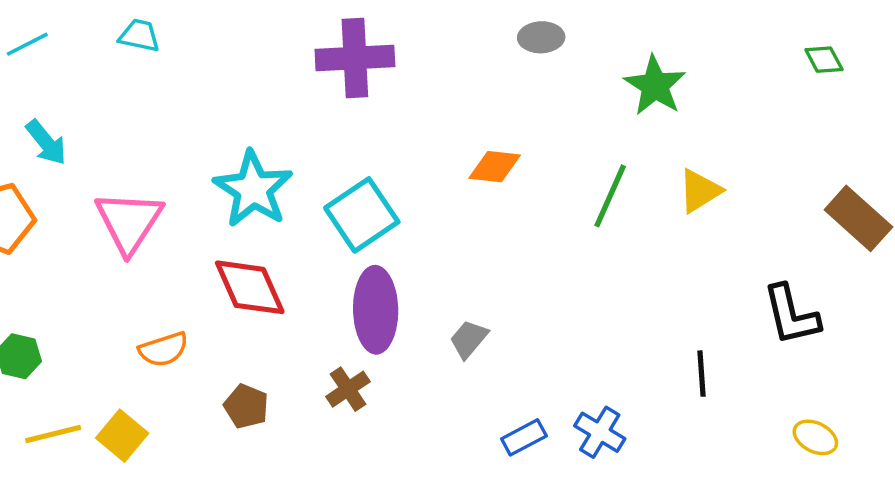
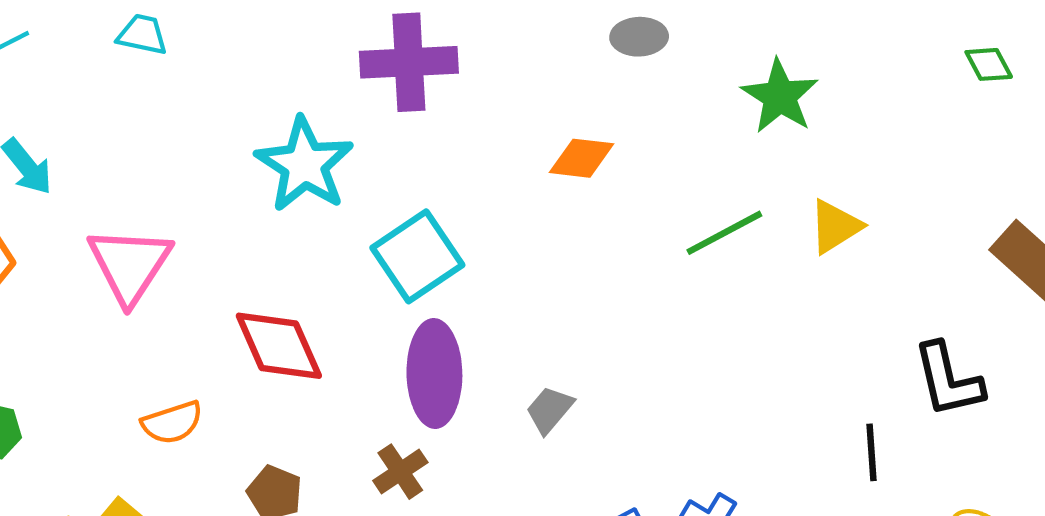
orange diamond: (495, 167) -> (582, 158), moved
cyan star: (253, 189) -> (304, 165), moved
green line: (610, 196) -> (724, 233), turned 38
black line: (702, 374) -> (871, 452), moved

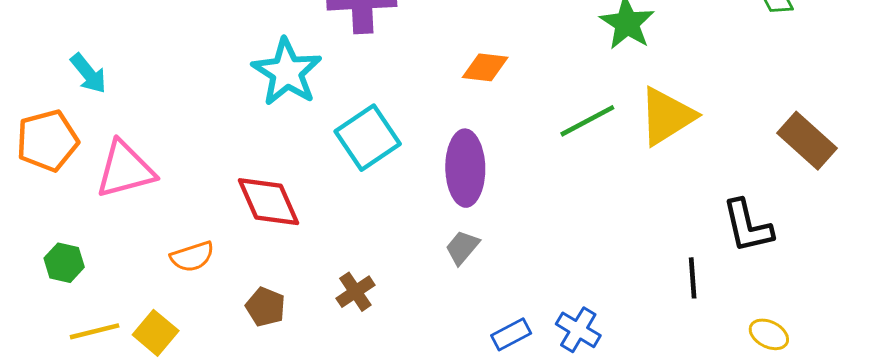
yellow triangle: (835, 226) -> (667, 116), size x1.5
pink triangle: (130, 265) -> (125, 170), moved, turned 42
purple ellipse: (434, 374) -> (465, 168), moved

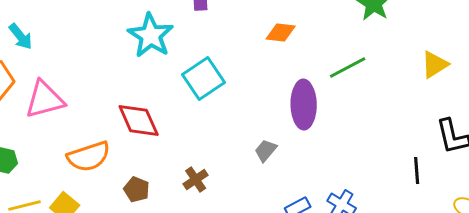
yellow triangle: (667, 116) -> (435, 64), moved, size x0.7
purple ellipse: (465, 168) -> (304, 104), moved
orange semicircle: (192, 257) -> (89, 156), size x1.5

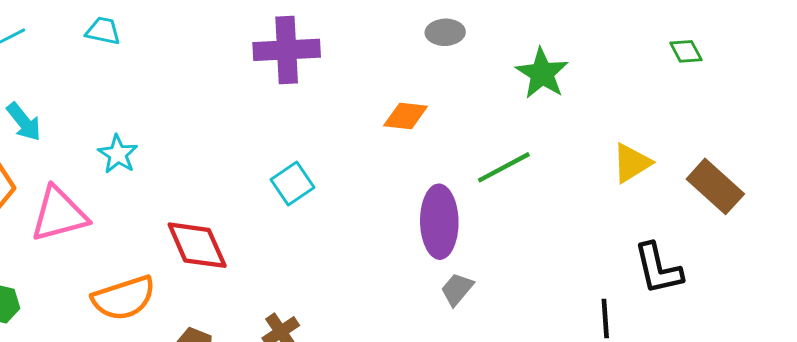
cyan star: (151, 36) -> (118, 154), moved, size x0.6
cyan square: (204, 78) -> (293, 184), size x0.7
gray trapezoid: (266, 150) -> (457, 289), moved

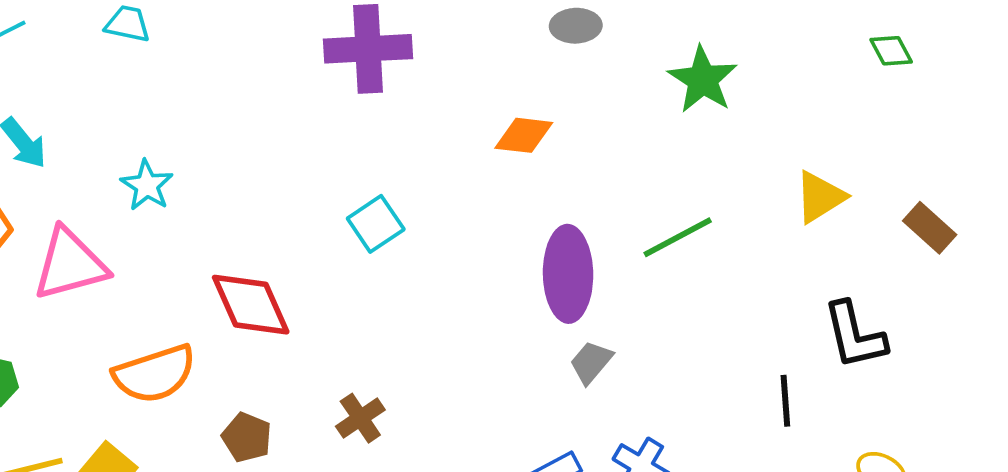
green line: (504, 167) -> (678, 237), moved
brown rectangle: (715, 186) -> (930, 228), size x0.7

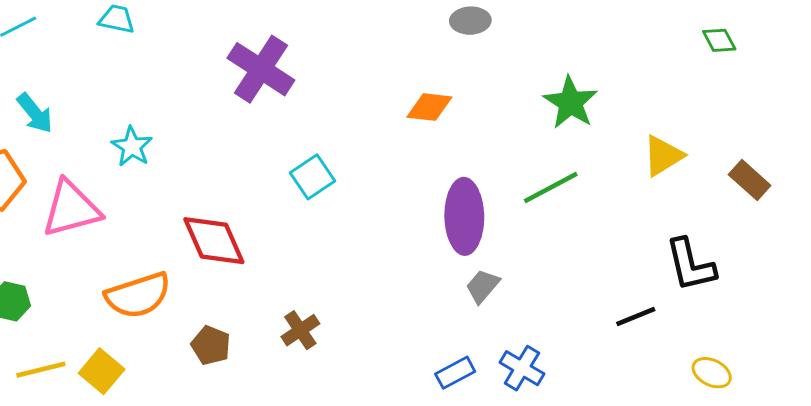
purple cross: (368, 49) -> (261, 69), moved, turned 36
green star: (703, 80) -> (571, 103), moved
black line: (785, 401) -> (636, 317), turned 72

